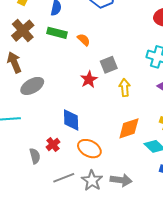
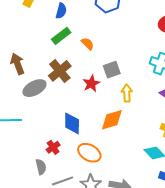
brown cross: (23, 31) -> (60, 71), moved
green rectangle: (57, 33) -> (61, 36), turned -54
orange diamond: (129, 128) -> (112, 120), moved
gray semicircle: (35, 156) -> (41, 167), moved

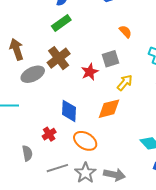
orange semicircle: (88, 44) -> (125, 32), moved
yellow arrow: (127, 93) -> (125, 83), turned 42
gray semicircle: (41, 167) -> (27, 153), moved

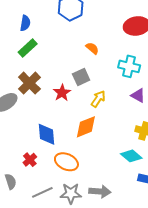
gray star: (85, 173) -> (71, 193), turned -30

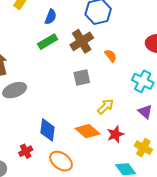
gray square: (81, 77) -> (82, 77), moved
brown cross: (29, 83) -> (82, 41), moved
red star: (62, 93) -> (115, 134), moved
orange diamond: (86, 127) -> (88, 131), turned 50

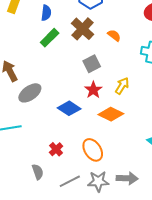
blue diamond: (47, 130) -> (69, 108), moved, turned -50
red star: (115, 134) -> (93, 90), moved
orange ellipse: (61, 161) -> (93, 150), turned 35

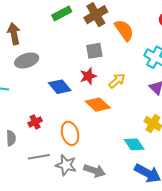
orange semicircle: (114, 35) -> (124, 30), size x1.6

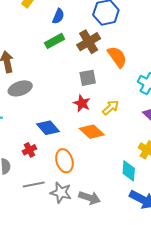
red star: (88, 76) -> (82, 103), turned -30
blue diamond: (60, 87) -> (48, 128), moved
cyan diamond: (134, 144) -> (129, 171), turned 40

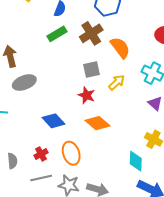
yellow arrow: (111, 107) -> (117, 82), moved
red cross: (29, 150) -> (41, 154), moved

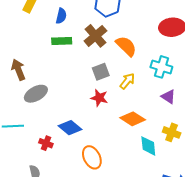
green rectangle: (57, 34) -> (62, 41), turned 36
orange diamond: (97, 123) -> (133, 119), moved
red cross: (41, 154) -> (46, 143), moved, turned -32
cyan diamond: (136, 161) -> (148, 146), moved

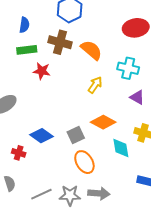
brown cross: (95, 36) -> (60, 42), turned -30
gray square: (101, 72) -> (76, 135), moved
red star: (99, 98) -> (42, 71), moved
orange ellipse: (92, 157) -> (84, 162), moved

